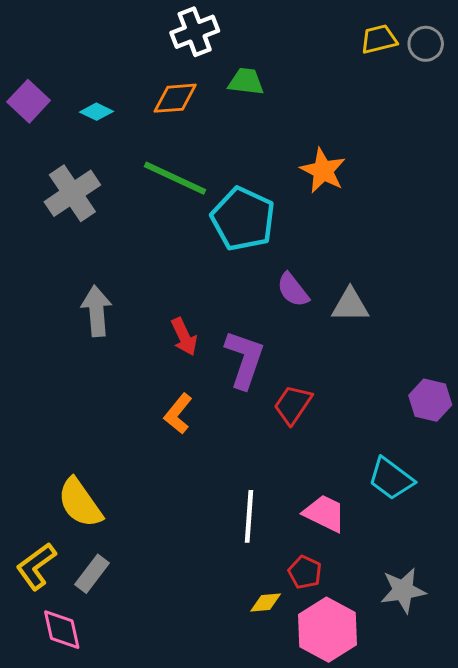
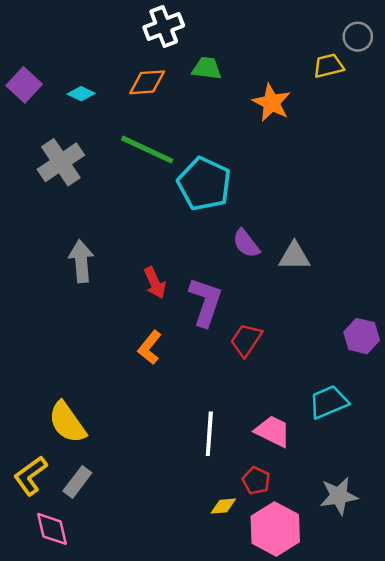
yellow trapezoid: (379, 39) -> (329, 66), moved
orange star: (323, 171) -> (272, 103), moved
cyan trapezoid: (391, 479) -> (329, 402), turned 120

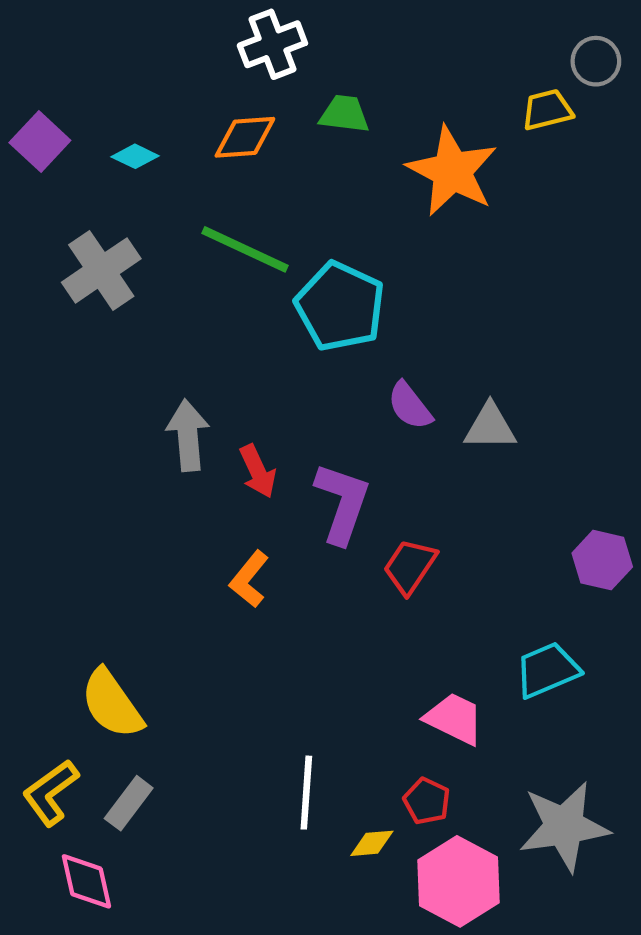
orange star: (272, 103) -> (452, 171), size x1.4
gray arrow: (81, 261) -> (188, 435), moved
white line: (209, 434) -> (306, 793), moved
gray star: (339, 496) -> (564, 826), size x1.4

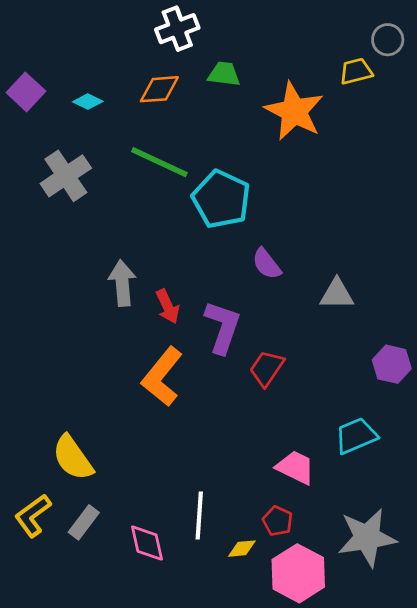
gray triangle: (490, 427) -> (337, 294), moved
orange L-shape: (249, 579) -> (162, 377), size x1.6
pink diamond: (86, 881) -> (147, 543), moved

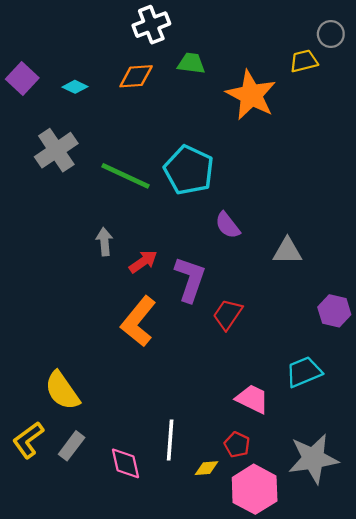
green line: (159, 162) -> (126, 176), moved
gray arrow: (122, 283) -> (104, 242), size x0.7
red arrow: (168, 306) -> (143, 262), turned -100

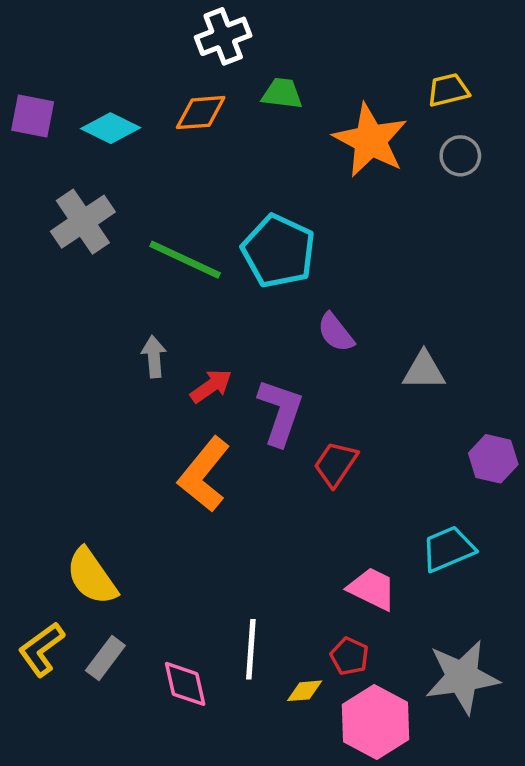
gray circle: (331, 34) -> (460, 156), moved
purple square: (22, 79) -> (33, 116), turned -32
cyan diamond: (75, 87) -> (111, 128), size x1.5

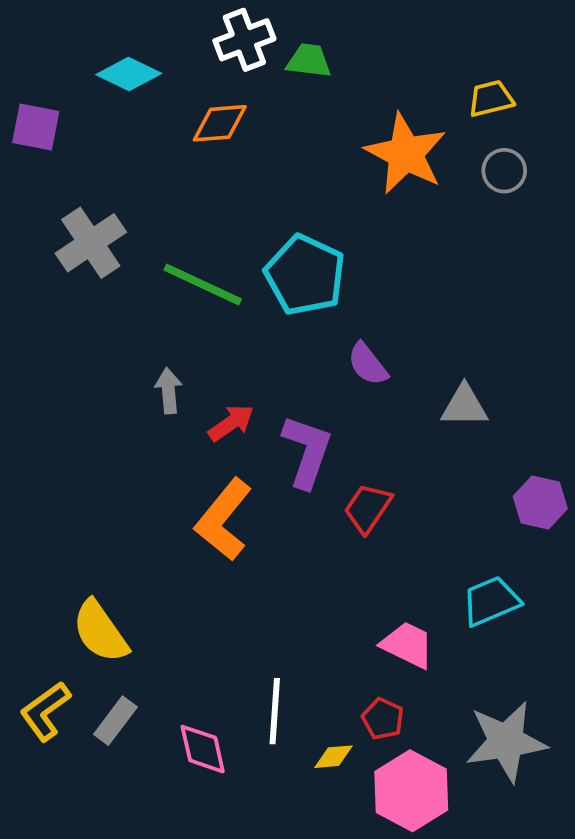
green trapezoid: (282, 93) -> (309, 61), moved
cyan diamond: (111, 128) -> (129, 74), moved

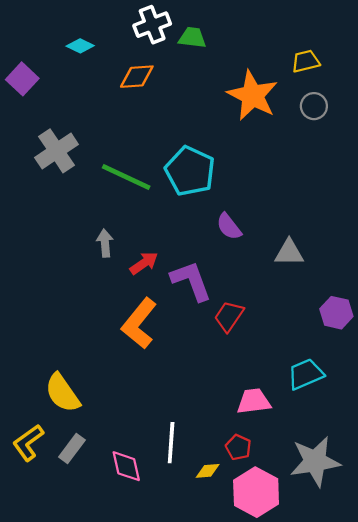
cyan diamond: (129, 74) -> (80, 46), size x0.7
purple square: (36, 127) -> (22, 79), turned 32
purple L-shape: (307, 451) -> (191, 281), turned -39
pink trapezoid: (407, 645) -> (254, 401), turned -33

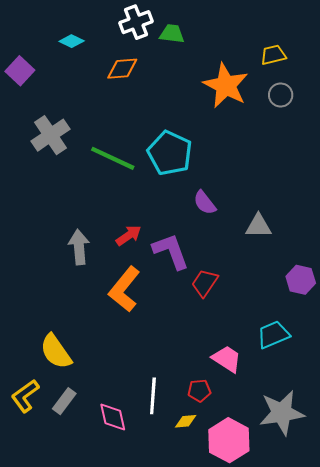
gray arrow: (105, 243) -> (79, 247), moved, size x1.4
pink trapezoid: (254, 401) -> (227, 359), turned 40
red pentagon: (238, 447) -> (199, 391), moved, turned -30

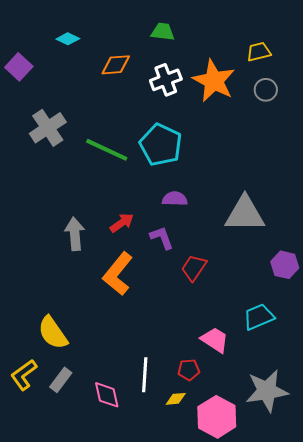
white cross: (136, 22) -> (166, 80), moved
purple semicircle: (205, 203) -> (175, 199), moved, turned 130
gray triangle: (258, 226) -> (245, 214), size x1.6
purple L-shape: (171, 251) -> (162, 238), size x0.7

